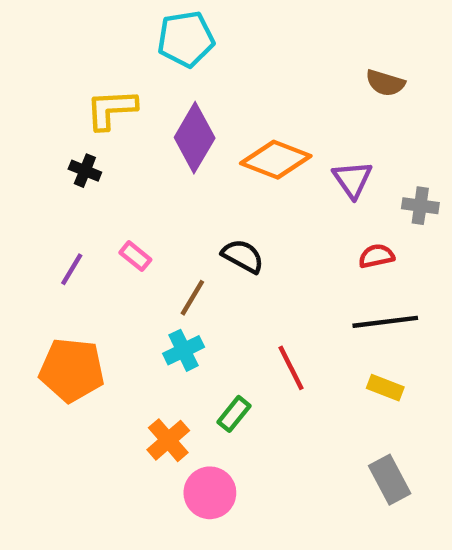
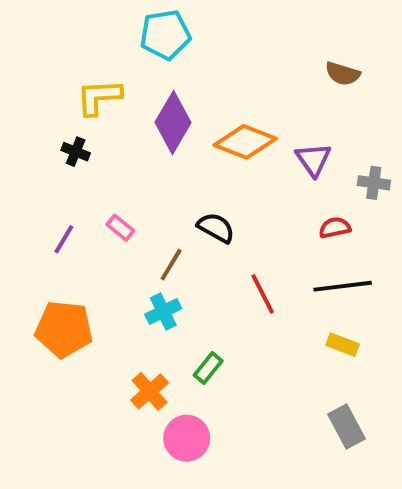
red line: (291, 368) -> (263, 294), moved

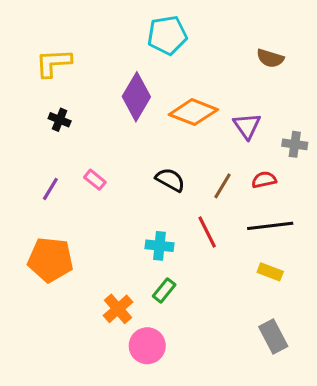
cyan pentagon: (165, 35) -> (167, 35), moved
yellow L-shape: (99, 97) -> (53, 63), moved
brown line: (171, 265) -> (223, 186), moved
cyan cross: (163, 311) -> (159, 246), moved, turned 32

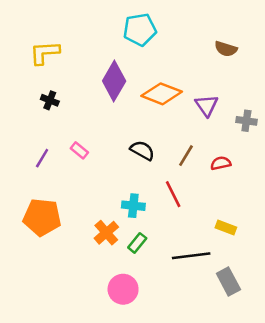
red semicircle: (264, 180) -> (221, 163), moved
black line: (270, 226) -> (191, 256), moved
orange cross: (118, 309) -> (106, 233), moved

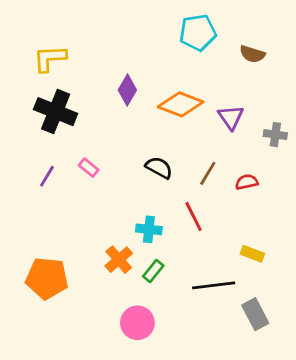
cyan pentagon: (140, 30) -> (198, 33), moved
purple diamond: (114, 81) -> (127, 90), size x0.7
black cross: (50, 100) -> (56, 112), size x2.0
orange pentagon: (42, 217) -> (47, 278), moved

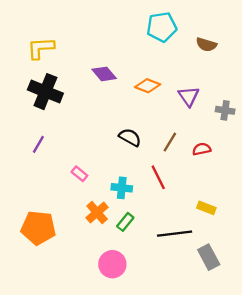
purple diamond: (127, 90) -> (104, 74), turned -70
orange diamond: (181, 104) -> (148, 86), size x0.7
pink rectangle: (89, 168) -> (79, 174), moved

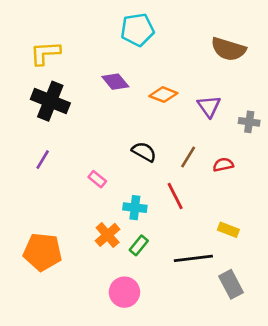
cyan pentagon: (162, 27) -> (137, 30), moved
brown semicircle: (206, 45) -> (228, 49), size x1.5
pink rectangle: (79, 174) -> (97, 179), moved

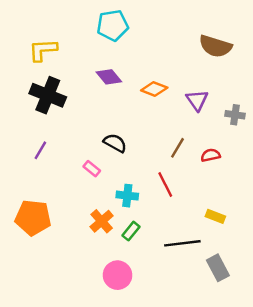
cyan pentagon: (137, 30) -> (113, 25), moved
black semicircle: (144, 152) -> (115, 143), moved
orange pentagon: (43, 252) -> (33, 218), moved

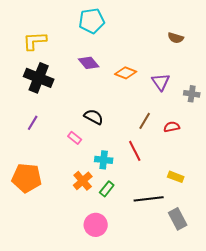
brown semicircle: (215, 46) -> (176, 38), size x0.6

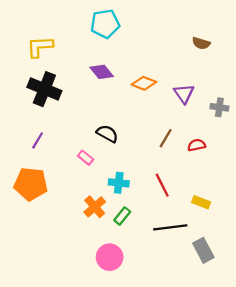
red line: (135, 151) -> (162, 185), moved
orange pentagon: (27, 178) -> (31, 184), moved

